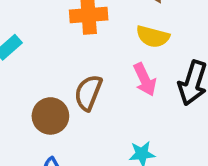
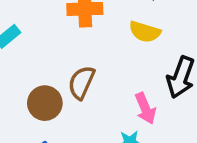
pink arrow: (145, 80) -> (145, 108), moved

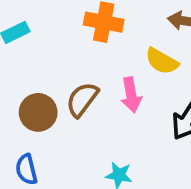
pink arrow: (145, 108) -> (131, 95), moved

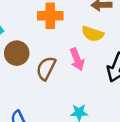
brown circle: (38, 112) -> (17, 53), moved

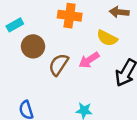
pink arrow: (77, 59) -> (89, 60), turned 70

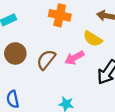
brown circle: (33, 46) -> (15, 53), moved

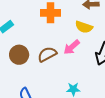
brown semicircle: (46, 60) -> (47, 54), turned 36

